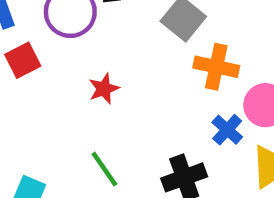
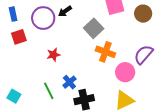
blue cross: (227, 130) -> (69, 82), moved

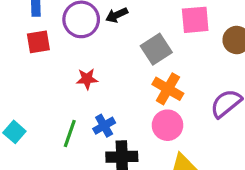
pink circle: (125, 72) -> (167, 125), moved
green line: (49, 91) -> (70, 133), turned 36

